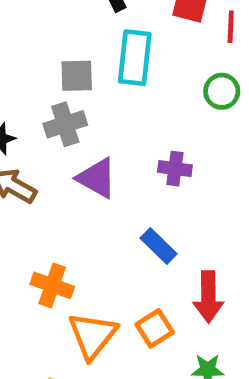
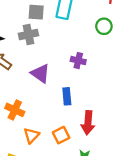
purple triangle: (97, 178) -> (40, 73), moved
blue rectangle: (159, 246) -> (67, 96), turned 35
orange triangle: (93, 335) -> (31, 135), size x0.7

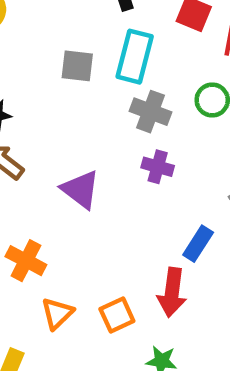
gray cross: (28, 35) -> (150, 112), moved, turned 30
blue rectangle: (67, 96) -> (198, 244), moved, turned 35

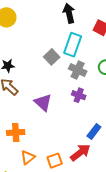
gray square: (77, 66) -> (52, 57), moved, turned 35
orange cross: (26, 261) -> (16, 132), turned -36
red arrow: (172, 292) -> (80, 152), turned -140

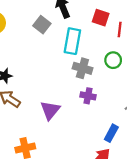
gray square: (52, 57) -> (42, 25), moved
purple triangle: (43, 102) -> (50, 110), turned 36

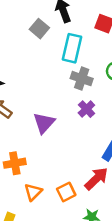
purple cross: (88, 96) -> (86, 109), turned 32

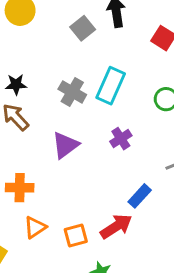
cyan rectangle: (72, 48) -> (111, 86), moved
gray cross: (82, 79) -> (72, 92), moved

